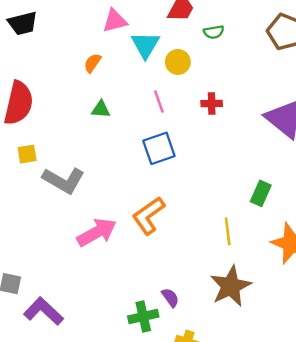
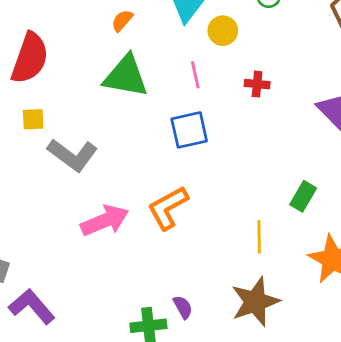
green triangle: (101, 109) -> (126, 76), size x2.0

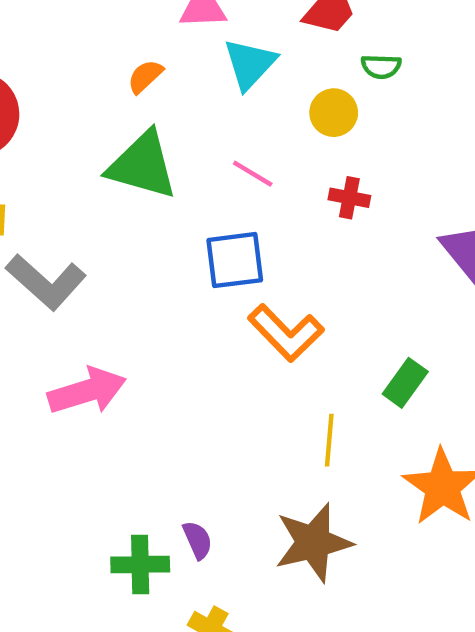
yellow circle: (223, 31) -> (334, 113), moved
pink line: (195, 75) -> (253, 174), turned -52
orange L-shape: (168, 208) -> (286, 333), moved, turned -111

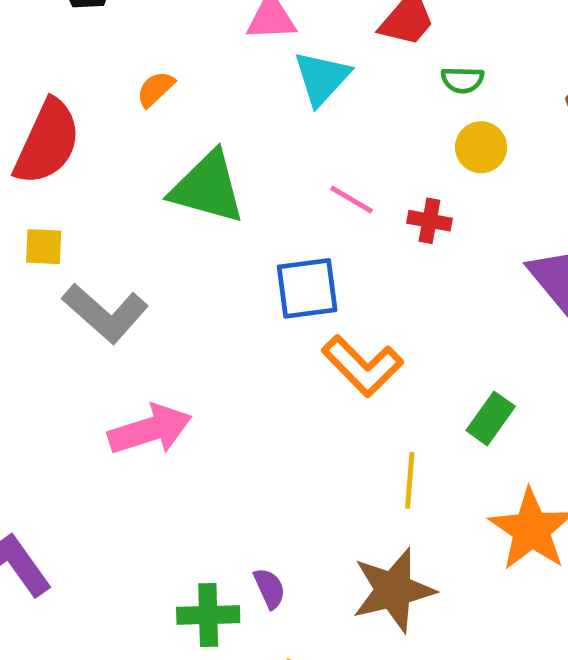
orange semicircle: (145, 76) -> (155, 89), moved
yellow circle: (334, 113) -> (481, 147), moved
pink line: (253, 174) -> (351, 200), moved

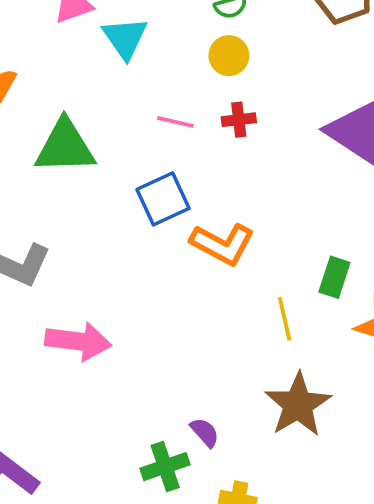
yellow circle: (481, 147) -> (229, 56), moved
green rectangle: (491, 418) -> (334, 277), moved
pink arrow: (150, 430) -> (78, 341), turned 42

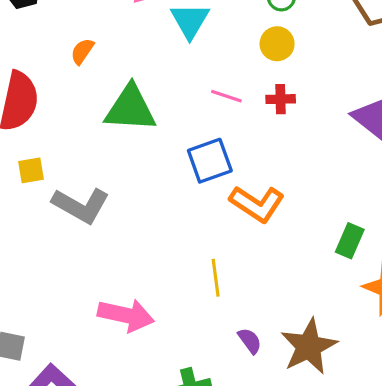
yellow line: (285, 319) -> (216, 278), moved
pink arrow: (78, 341) -> (126, 315), moved
purple semicircle: (205, 432) -> (250, 341), moved

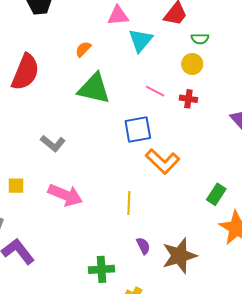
orange semicircle: (82, 51) -> (83, 49), moved
yellow square: (31, 170) -> (16, 186), moved
gray L-shape: (81, 205) -> (53, 143), size x0.7
pink arrow: (126, 315) -> (65, 195), moved

